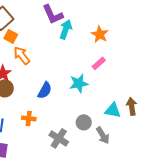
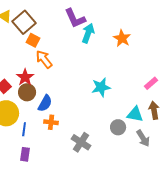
pink rectangle: (99, 63) -> (151, 83), moved
blue semicircle: (45, 90) -> (45, 103), moved
gray circle: (84, 122) -> (118, 127), moved
gray arrow: (103, 135) -> (143, 138), moved

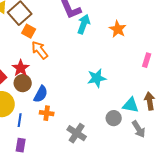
pink rectangle: (151, 83) -> (147, 60), moved, turned -32

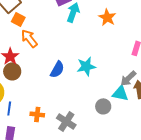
blue semicircle: (41, 94) -> (57, 69), moved
orange cross: (47, 113) -> (37, 114), moved
gray arrow: (139, 129) -> (128, 78), moved, turned 78

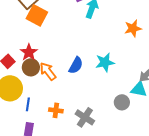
orange star: (107, 17) -> (133, 28), moved, turned 30
orange square: (18, 19) -> (37, 15), size x1.5
orange arrow: (29, 38) -> (48, 71), moved

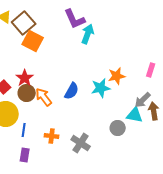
orange star: (133, 28) -> (117, 76), moved

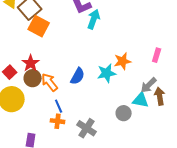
blue line: (24, 130) -> (59, 106), moved, turned -32

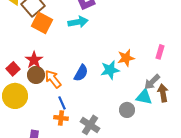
cyan arrow: (94, 19) -> (78, 22), moved, turned 60

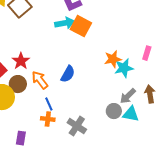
orange square: (42, 23) -> (81, 26), moved
cyan star: (110, 70) -> (124, 68), moved
brown circle: (36, 75) -> (18, 84), moved
gray arrow: (152, 82) -> (128, 96), moved
cyan triangle: (144, 97) -> (131, 114), moved

